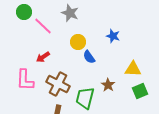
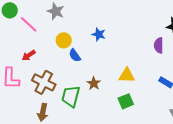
yellow triangle: (133, 69) -> (127, 75), moved
green square: (140, 91) -> (126, 101), moved

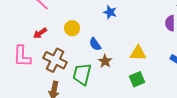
yellow circle: (64, 40) -> (72, 28), moved
blue semicircle: (75, 55) -> (95, 44), moved

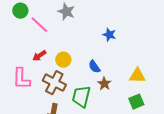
yellow circle: (72, 28) -> (63, 60), moved

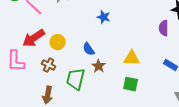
red arrow: (39, 56) -> (34, 38), size x1.6
brown cross: (54, 83) -> (49, 65), size x0.6
green square: (136, 102) -> (131, 84), turned 35

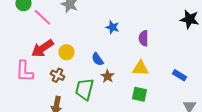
purple semicircle: (164, 28) -> (143, 38), moved

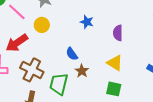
yellow circle: (66, 52) -> (42, 25), moved
yellow triangle: (140, 68) -> (115, 63), turned 30
brown cross: (57, 75) -> (32, 70), size x1.6

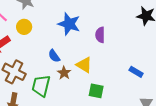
blue star: (87, 22) -> (69, 24), size x1.6
yellow triangle: (115, 63) -> (84, 65), moved

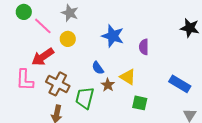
blue rectangle: (136, 72) -> (180, 84), size x1.5

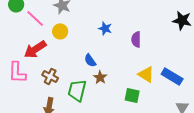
blue star: (113, 36) -> (105, 28), size x0.6
yellow triangle: (128, 77) -> (146, 74), moved
brown cross: (58, 84) -> (50, 76), size x0.7

